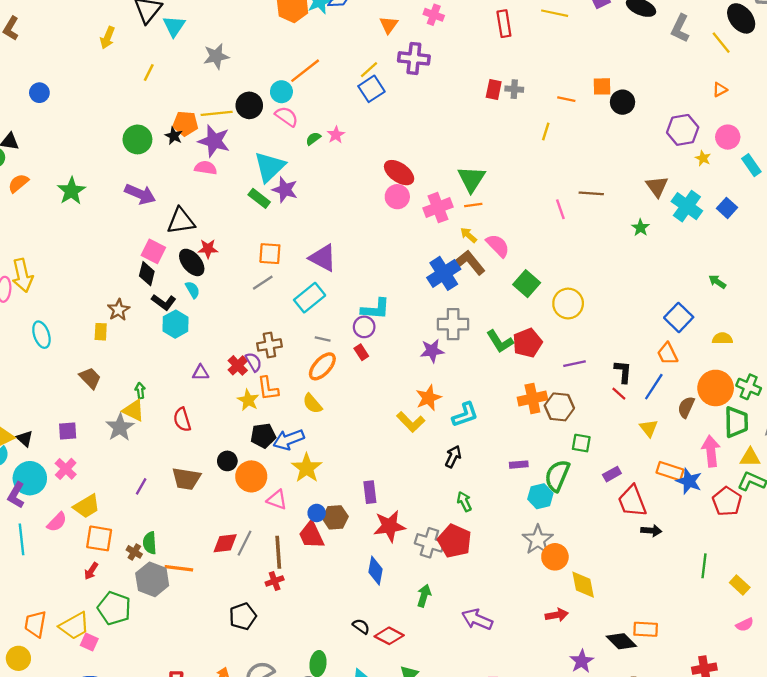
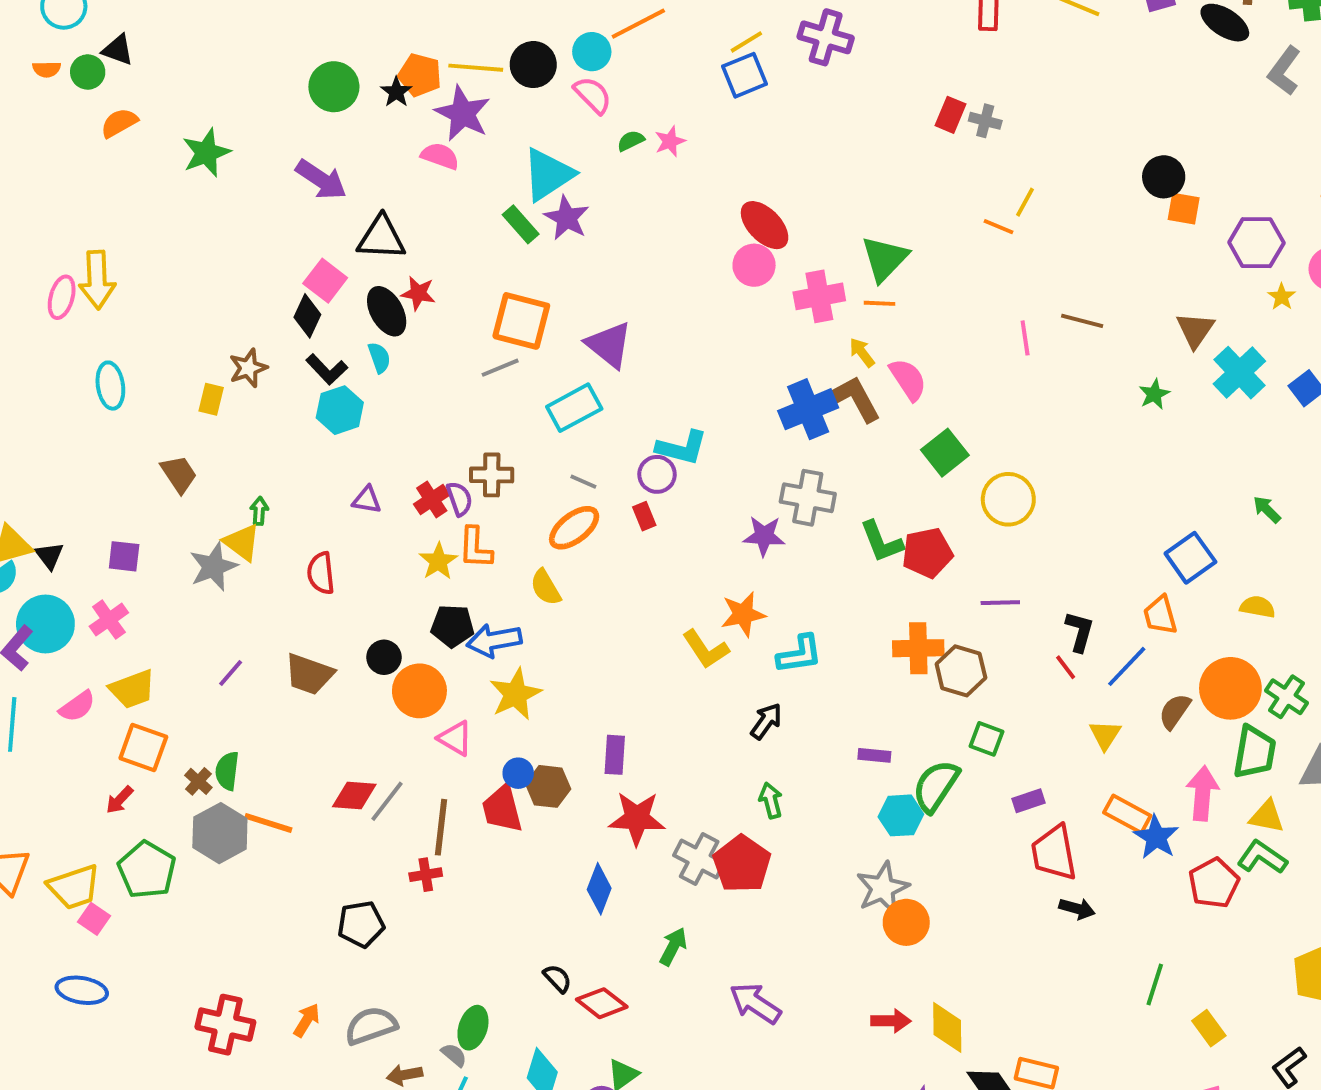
orange square: (602, 86) -> (1184, 209), moved
orange line: (566, 99) -> (999, 227), moved
orange square: (270, 254) -> (521, 321), size x1.4
yellow diamond: (583, 585) -> (947, 1027), moved

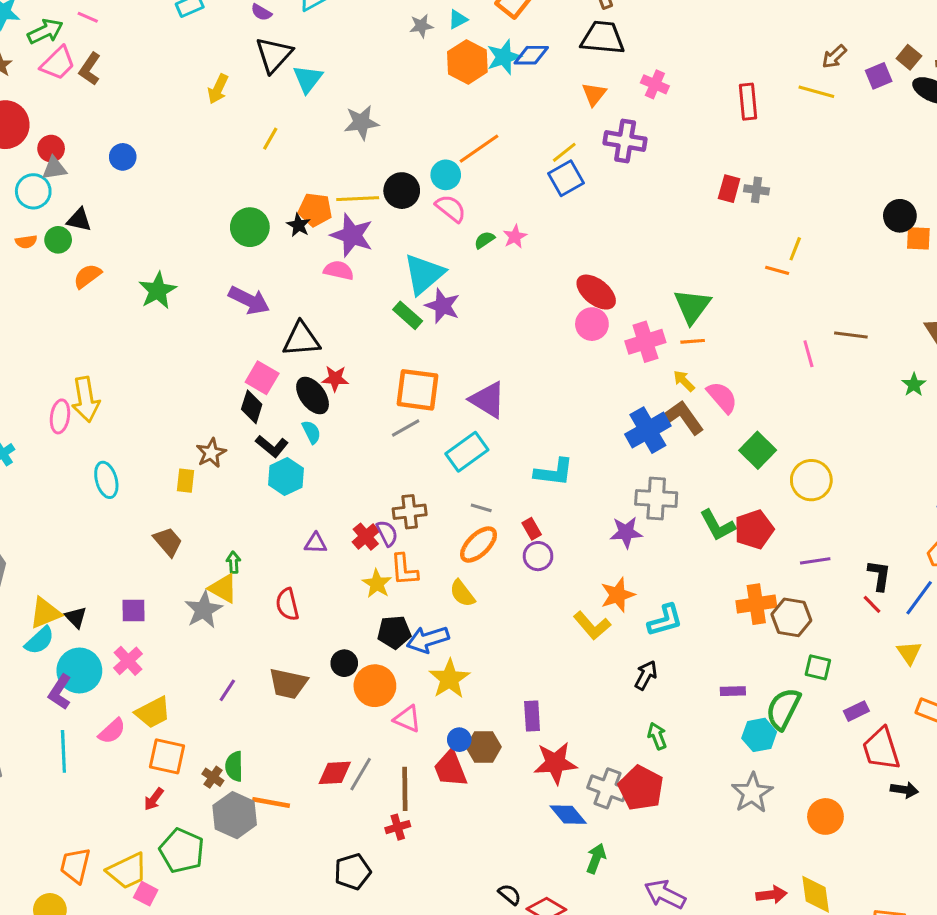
purple circle: (657, 474) -> (538, 556), moved
blue diamond: (599, 889) -> (568, 815), moved, turned -54
orange circle: (906, 922) -> (825, 816), moved

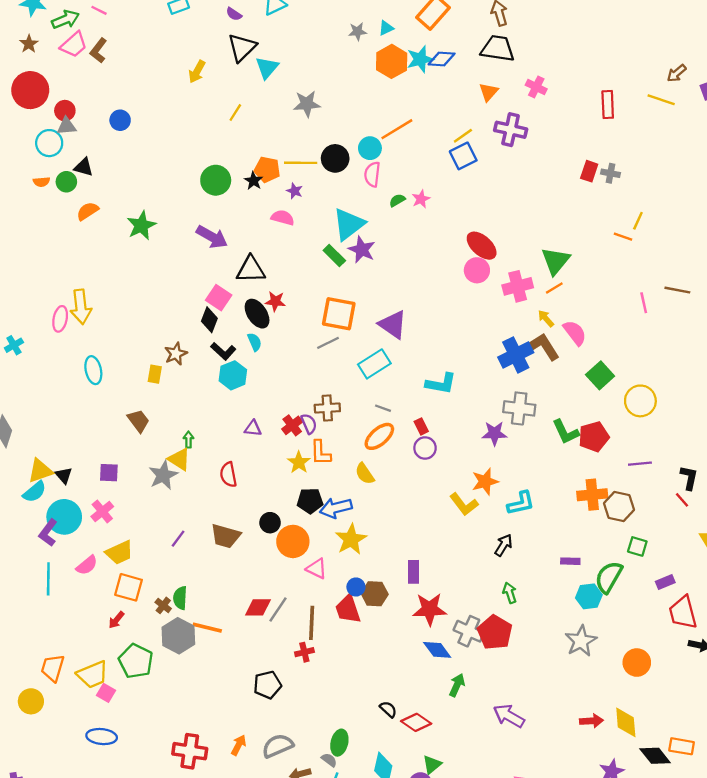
pink semicircle: (451, 208) -> (372, 174), turned -125
purple star: (352, 235) -> (295, 191), size x0.5
orange line: (693, 341) -> (554, 288), turned -30

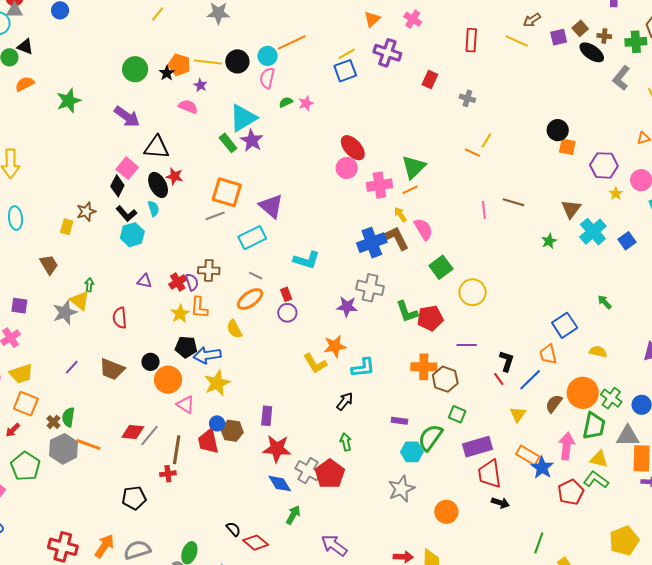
red rectangle: (589, 171) -> (430, 79), moved
purple rectangle: (665, 582) -> (477, 447), size x1.8
orange arrow: (239, 745) -> (104, 546), size x1.4

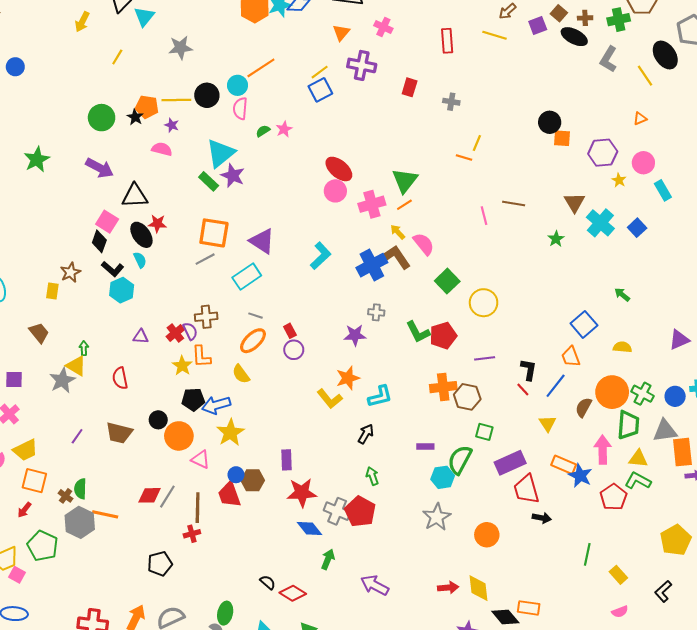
cyan L-shape: (306, 260) -> (321, 256), moved, turned -52
gray cross: (370, 288) -> (376, 312), size x0.6

